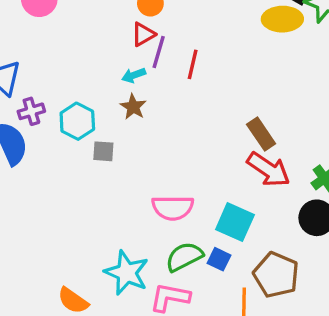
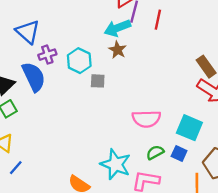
cyan arrow: (134, 75) -> (117, 28), size x1.6
green semicircle: (184, 257) -> (155, 152), size x0.7

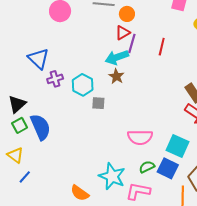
red line: (158, 20) -> (162, 47), moved
blue semicircle: (34, 77) -> (40, 127), moved
blue square: (179, 154) -> (168, 168), size x1.5

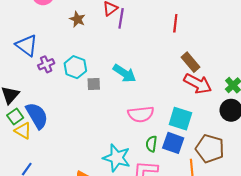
red line: (162, 47) -> (175, 23), moved
cyan arrow: (117, 57) -> (124, 73), moved, turned -120
brown star: (116, 76) -> (77, 19), moved
yellow triangle: (15, 155) -> (23, 131), moved
green semicircle: (147, 167) -> (151, 144), turned -49

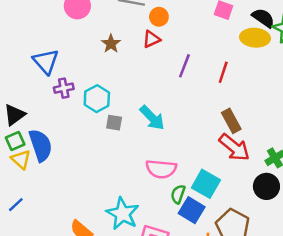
purple line: (121, 18) -> (184, 66), moved
green semicircle: (151, 144) -> (178, 194), moved

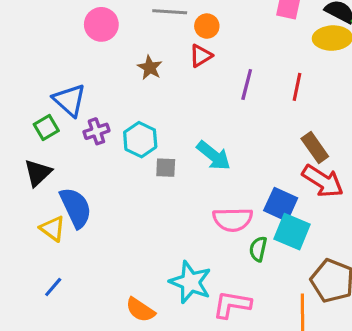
green square: (15, 141) -> (46, 127), moved
blue square: (192, 210) -> (281, 204), moved

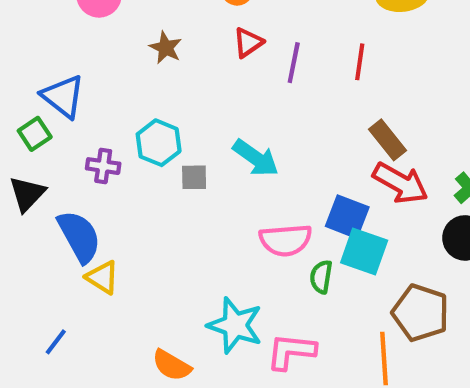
red triangle: (201, 56) -> (248, 43), moved
purple cross: (96, 131) -> (103, 166), moved, turned 30
yellow triangle: (53, 229) -> (102, 277), moved

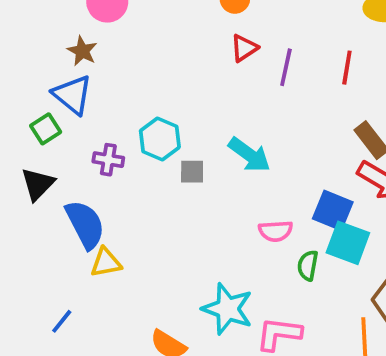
brown star: (166, 48) -> (82, 51), moved
pink semicircle: (286, 240) -> (276, 231), size x0.7
yellow triangle: (102, 277) -> (106, 263), turned -44

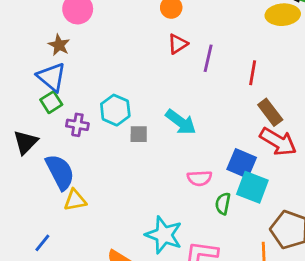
red line: (347, 68) -> (253, 73), moved
green square: (46, 129) -> (51, 102), moved

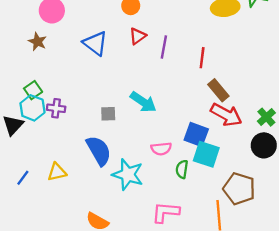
blue triangle: (52, 77) -> (95, 43), moved
cyan hexagon: (115, 110) -> (32, 108), moved
blue semicircle: (60, 172) -> (99, 151), moved
cyan star: (164, 235) -> (128, 174), moved
blue line: (42, 243) -> (23, 178), moved

